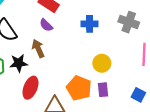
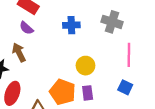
blue square: (138, 95) -> (125, 87), moved

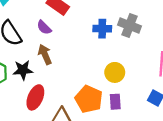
gray cross: (112, 22) -> (130, 25), moved
purple semicircle: (26, 28) -> (44, 27), moved

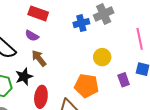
gray cross: (130, 25) -> (104, 14), turned -30
purple rectangle: (115, 102) -> (124, 80), moved

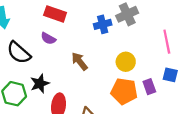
brown arrow: (39, 58) -> (80, 61), moved
orange pentagon: (87, 86) -> (124, 91), moved

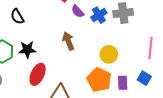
blue cross: (103, 24) -> (99, 15), turned -35
purple semicircle: (48, 38) -> (78, 11), moved
black semicircle: (19, 53) -> (17, 17), size x0.7

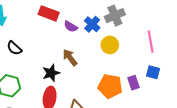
black star: (27, 50) -> (51, 73), moved
yellow circle: (109, 54) -> (110, 45), moved

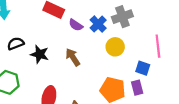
black semicircle: (14, 48) -> (16, 44), turned 112
blue square: (153, 72) -> (143, 68), moved
black star: (51, 73) -> (40, 54), moved, turned 30

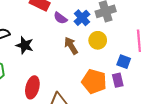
brown arrow: (73, 57) -> (71, 46), moved

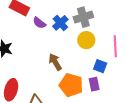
yellow circle: (98, 40) -> (86, 40), moved
brown arrow: (71, 46) -> (55, 62), moved

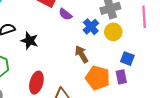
blue cross: (60, 23) -> (91, 27), moved
pink line: (115, 46) -> (144, 17), moved

